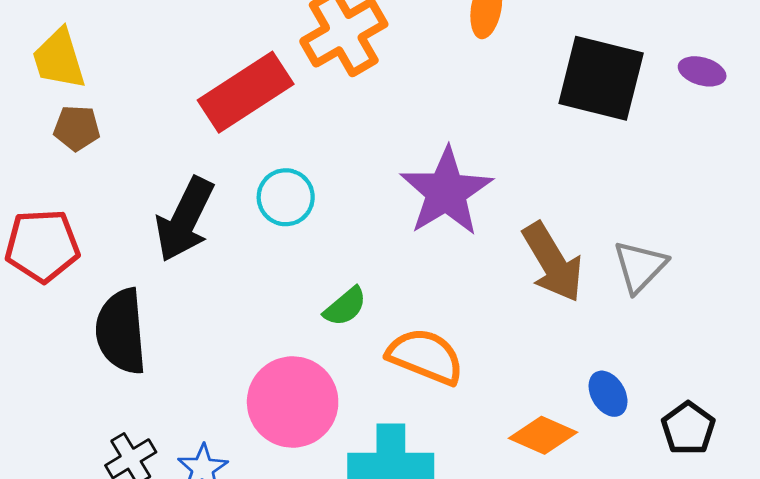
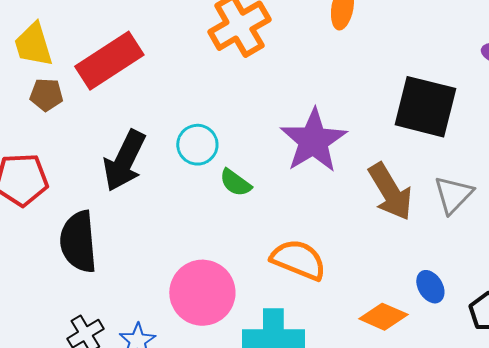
black square: (601, 78) -> (425, 107), moved
red rectangle: (246, 92) -> (109, 61), moved
green semicircle: (345, 307) -> (235, 183), moved, turned 76

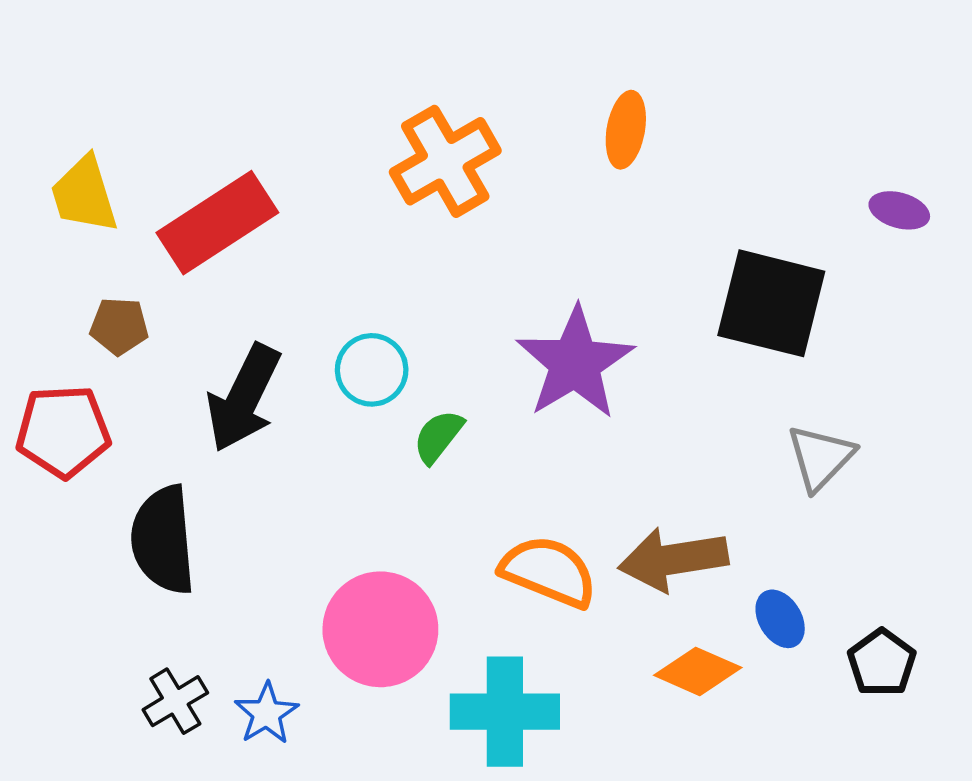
brown pentagon: (46, 95) -> (119, 326), moved
green semicircle: (235, 183) -> (438, 436), turned 92
brown arrow: (390, 192) -> (673, 559), moved, turned 112

